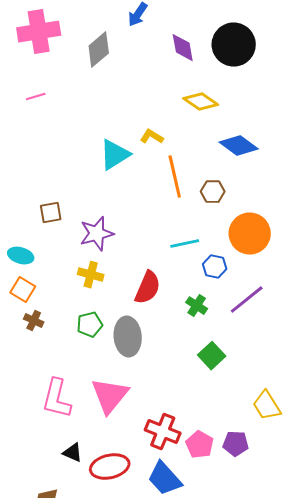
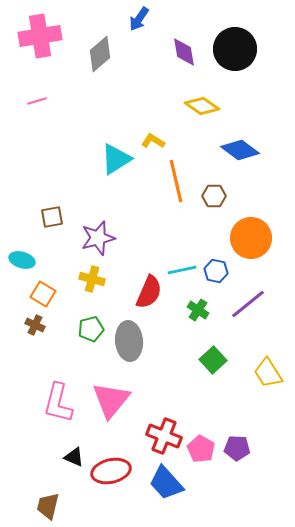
cyan line: (185, 244) -> (182, 270), moved
orange square: (23, 290) -> (43, 294), moved
yellow trapezoid: (267, 406) -> (268, 373), moved

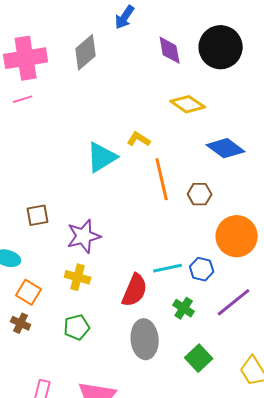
pink cross: (40, 36) -> (26, 58), moved
gray ellipse: (129, 341) -> (145, 339), moved

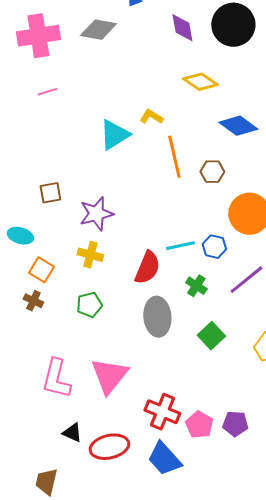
gray diamond: (86, 52) -> (98, 30), turned 51
pink line: (23, 99) -> (47, 92), moved

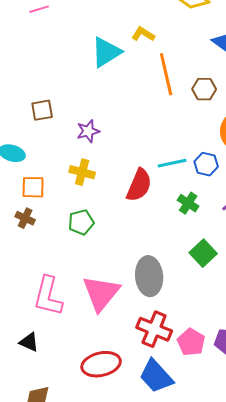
purple star: (96, 214) -> (88, 131), size x0.7
orange square: (41, 270) -> (33, 187), turned -30
gray ellipse: (157, 317) -> (149, 276), moved
black triangle: (72, 433) -> (29, 342), moved

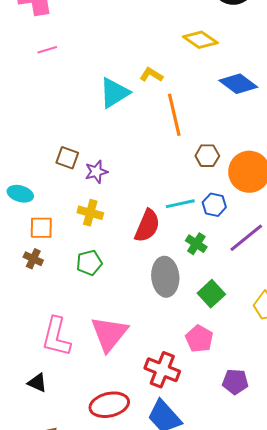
brown hexagon: (204, 89) -> (207, 156), moved
brown square: (42, 110) -> (67, 158), moved, turned 30
gray ellipse: (149, 276) -> (165, 277), moved
pink pentagon: (191, 342) -> (199, 339), moved

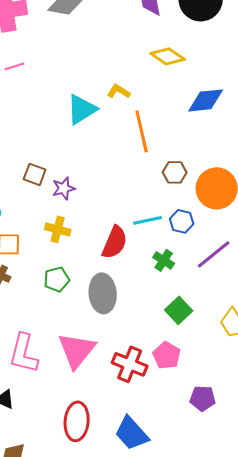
blue diamond: (238, 84) -> (206, 100), turned -42
gray ellipse: (165, 277) -> (103, 293), moved
red cross: (162, 370) -> (130, 364), moved
red ellipse: (109, 405) -> (77, 421), turned -72

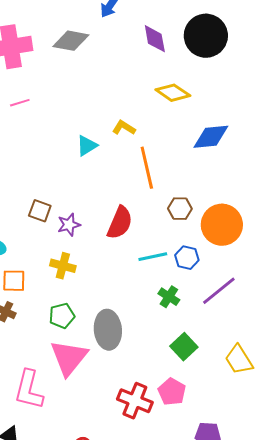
cyan triangle: (82, 109) -> (87, 146), size x0.7
red semicircle: (115, 242) -> (120, 223), moved
pink triangle: (77, 350) -> (69, 358), moved

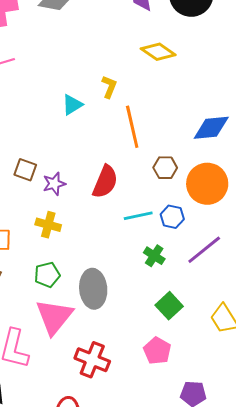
yellow L-shape: (124, 128) -> (109, 87), turned 80
blue diamond: (211, 137) -> (211, 128), moved
red cross: (135, 401) -> (92, 360), moved

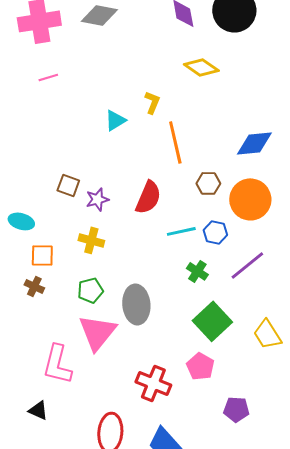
green square: (169, 306) -> (212, 321), size x1.4
red cross: (92, 360) -> (153, 383), moved

